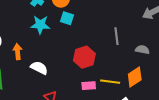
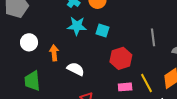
cyan square: (67, 18) -> (103, 30), moved
yellow line: (110, 82) -> (147, 83), turned 54

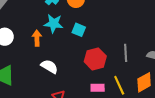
gray line: (153, 37) -> (126, 53), moved
orange arrow: (54, 53) -> (37, 38), moved

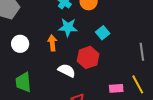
cyan square: (79, 30) -> (103, 33), moved, turned 32
red hexagon: (95, 59) -> (88, 57), moved

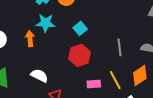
red hexagon: (88, 57) -> (80, 55), moved
white semicircle: (67, 70) -> (39, 76), moved

